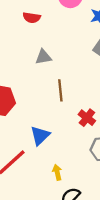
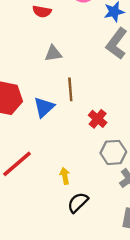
blue triangle: (40, 136) -> (44, 107), moved

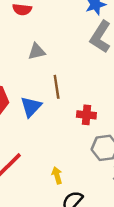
red cross: (98, 119) -> (86, 115), turned -30

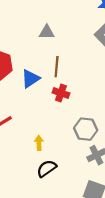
red cross: (86, 115) -> (61, 93), moved

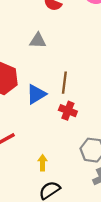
gray triangle: (47, 32) -> (38, 41), moved

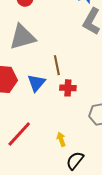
gray triangle: (38, 41) -> (22, 37), size x1.8

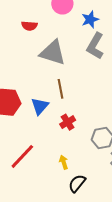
gray triangle: (22, 37) -> (53, 53), moved, turned 32
red cross: (68, 88) -> (68, 122), moved, turned -35

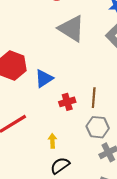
brown line: (60, 89) -> (94, 98), moved

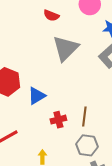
gray triangle: (71, 29) -> (66, 48), turned 40

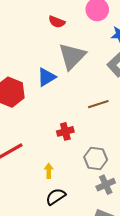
blue triangle: (37, 96) -> (46, 77), moved
brown line: (84, 116) -> (98, 104), moved, turned 66

